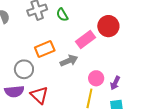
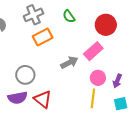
green semicircle: (62, 15) -> (69, 16), moved
pink rectangle: (86, 39) -> (93, 51), moved
orange rectangle: (45, 49) -> (43, 37), moved

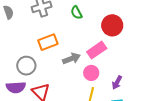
orange rectangle: (43, 37) -> (48, 42), moved
pink circle: (98, 78) -> (91, 73), moved

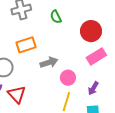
pink rectangle: (97, 50) -> (96, 56), moved

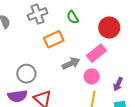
orange rectangle: (26, 45) -> (54, 39), moved
pink rectangle: (96, 56) -> (96, 53), moved

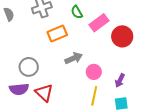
red circle: (109, 28) -> (122, 36), moved
pink rectangle: (96, 53) -> (99, 23), moved

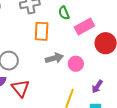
orange rectangle: (57, 33) -> (42, 31), turned -72
pink circle: (94, 72) -> (76, 64), moved

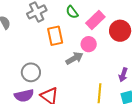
pink circle: (76, 64) -> (89, 44), moved

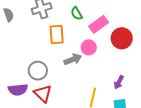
gray circle: (31, 72) -> (38, 71), moved

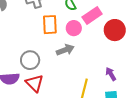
pink circle: (89, 47) -> (74, 28), moved
purple arrow: (119, 82) -> (111, 74), turned 120

